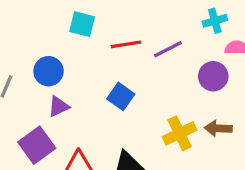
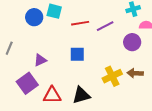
blue circle: (49, 71) -> (34, 17), moved
blue square: (121, 96) -> (77, 54), turned -35

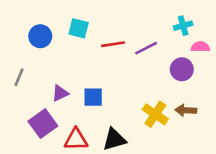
blue circle: (34, 17) -> (40, 36), moved
blue square: (77, 54) -> (93, 97), moved
yellow cross: (112, 76) -> (155, 114), turned -30

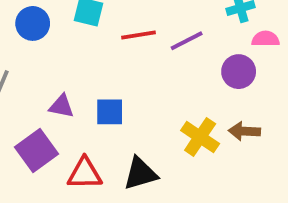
purple triangle: (60, 93) -> (62, 106), turned 36

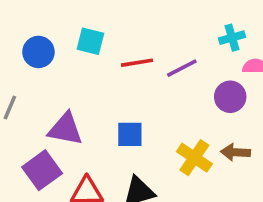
purple triangle: (62, 106) -> (65, 129), size x1.5
blue square: (110, 112) -> (130, 134), moved

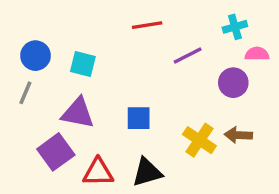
cyan square: (90, 41) -> (83, 64), moved
blue circle: (38, 52) -> (36, 56), moved
red line: (137, 63) -> (147, 25), moved

